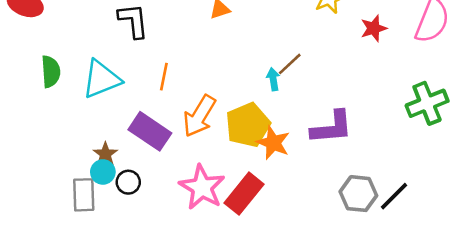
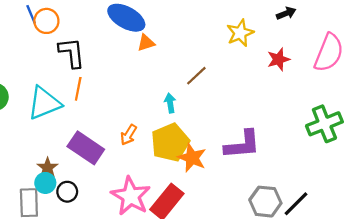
brown line: (290, 64) -> (196, 76), moved
orange line: (164, 77) -> (78, 89), moved
cyan arrow: (273, 79) -> (170, 103), moved
orange arrow: (199, 116) -> (129, 135), size x0.6

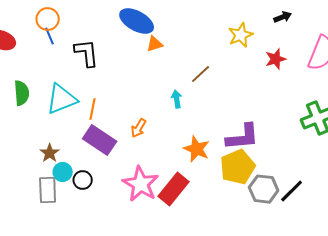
blue line: (31, 14) -> (50, 36), moved
orange circle: (46, 21) -> (48, 19), moved
orange line: (78, 89) -> (93, 109), moved
yellow pentagon: (170, 142) -> (238, 167), moved
brown star: (48, 168) -> (50, 153), moved

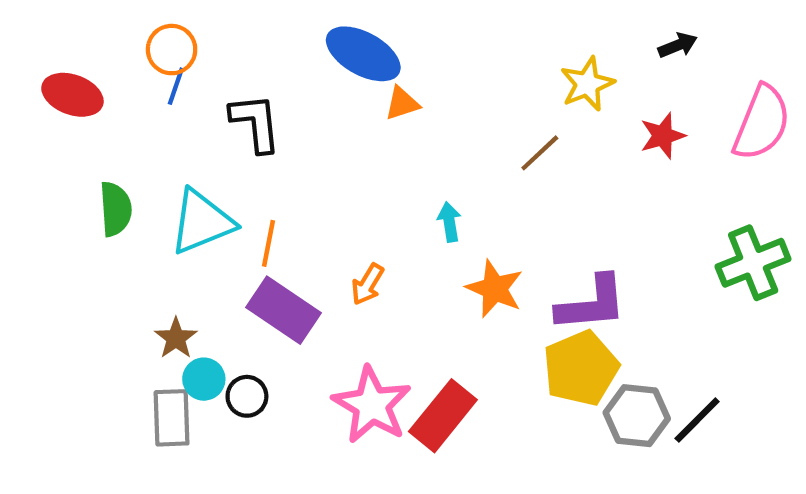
blue line: (50, 36) -> (176, 86), turned 42
brown line: (201, 74) -> (540, 153), moved
orange star: (197, 149) -> (495, 289), moved

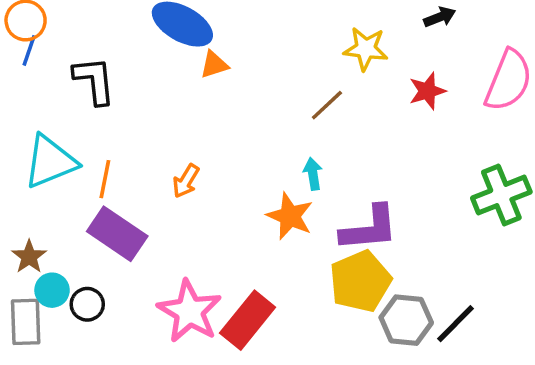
yellow star: (587, 84) -> (366, 49), turned 30
cyan arrow: (449, 222) -> (313, 174), moved
orange arrow: (368, 284) -> (186, 181), moved

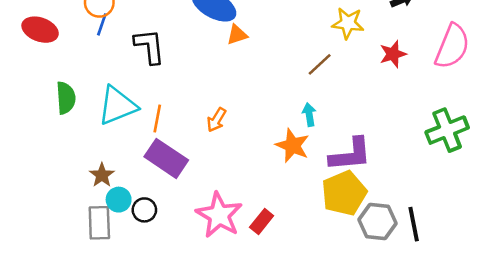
red rectangle: (248, 320) -> (262, 222), size x0.6
black line: (456, 324) -> (414, 224), turned -56

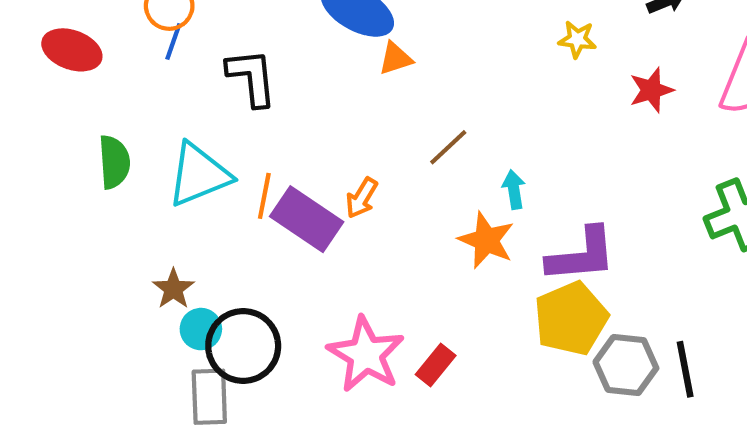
yellow star: (348, 23) -> (577, 39), size x0.7
brown line: (320, 64) -> (448, 147), moved
purple rectangle: (166, 158) -> (307, 219), moved
black circle: (144, 210) -> (243, 346), size x1.8
gray rectangle: (99, 223) -> (209, 397), moved

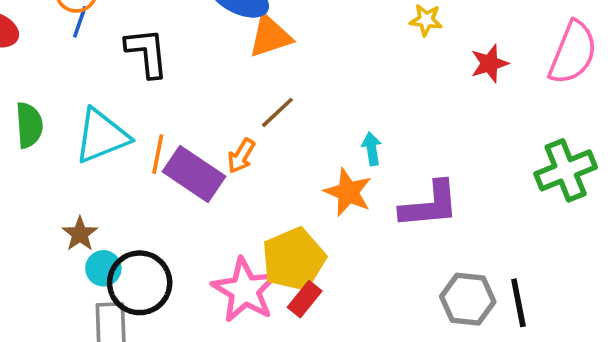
orange triangle: (395, 58) -> (270, 36), size x1.5
brown line: (448, 147) -> (277, 112), moved
yellow pentagon: (571, 318) -> (294, 259), moved

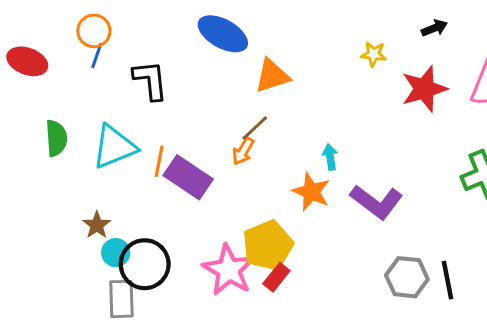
orange triangle: (270, 36) -> (272, 76), moved
red star: (489, 63) -> (424, 89), size x1.5
orange arrow: (241, 156) -> (243, 151), moved
purple L-shape: (430, 205) -> (376, 202), turned 42

